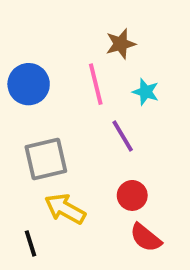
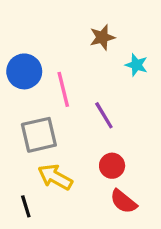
pink line: (96, 84) -> (63, 89), moved
cyan star: (146, 92) -> (136, 65), moved

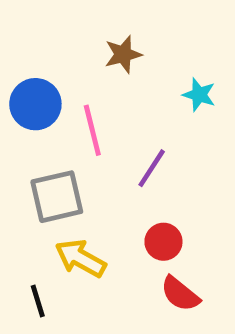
brown star: (102, 37) -> (123, 54), moved
purple line: (104, 115) -> (152, 168), turned 64

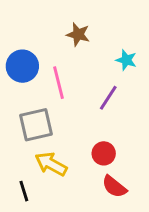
brown star: (123, 54) -> (78, 34), turned 30
purple line: (152, 168) -> (108, 98), moved

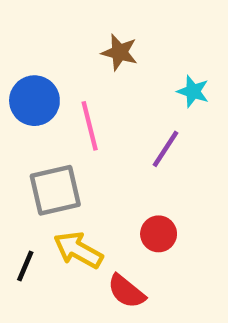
red semicircle: (114, 187) -> (126, 291), moved
black line: (24, 191) -> (25, 266), moved, turned 40

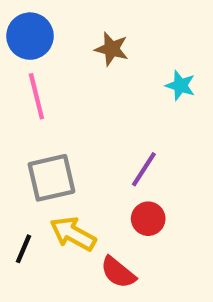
blue circle: (34, 101) -> (30, 36), moved
pink line: (90, 126) -> (36, 96), moved
purple line: (165, 149) -> (144, 169), moved

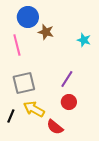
blue circle: (30, 36) -> (28, 17), moved
brown star: (112, 49) -> (46, 32), moved

